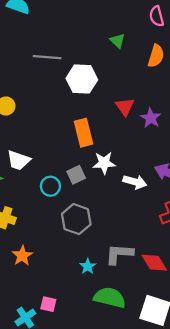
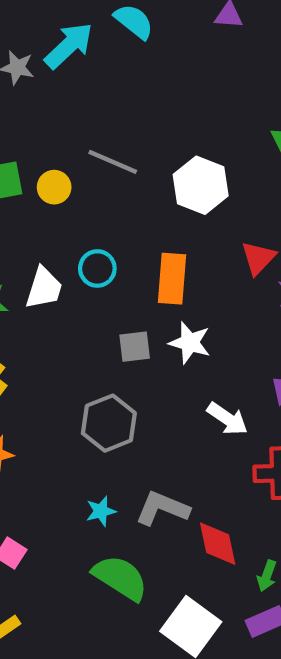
gray line: (47, 57) -> (113, 162), moved
white trapezoid: (19, 160) -> (44, 288), turned -110
white arrow: (135, 182) -> (227, 419), moved
cyan circle: (50, 186) -> (97, 268), moved

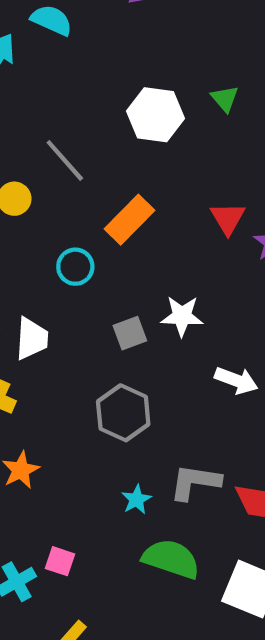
gray line: (113, 162) -> (65, 160), turned 39
white hexagon: (201, 185) -> (155, 115), moved
orange rectangle: (172, 279) -> (129, 220), moved, turned 54
white trapezoid: (44, 288) -> (32, 339), moved

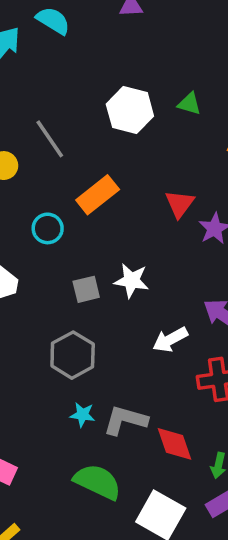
green triangle: (225, 99) -> (189, 104), turned -40
white arrow: (236, 380) -> (170, 340), turned 124
cyan star: (136, 500) -> (83, 415), moved, turned 30

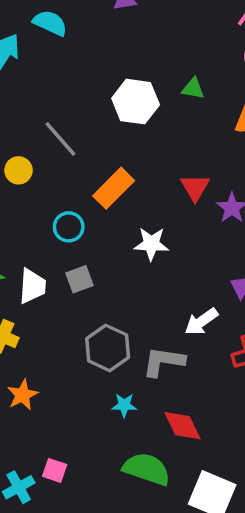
white star: (131, 281) -> (151, 244), moved
gray square: (86, 289) -> (80, 279), moved
gray L-shape: (125, 420) -> (164, 362), moved
red diamond: (175, 444) -> (182, 426), moved

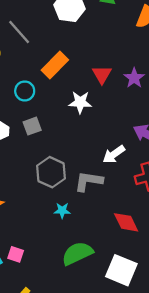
red triangle: (195, 187) -> (102, 74), moved
red diamond: (182, 426) -> (126, 222), moved
green semicircle: (147, 469) -> (77, 253), turned -44

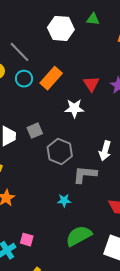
cyan circle: (25, 91) -> (24, 79), moved
white arrow: (114, 154) -> (105, 151), turned -36
gray hexagon: (51, 172) -> (60, 152), moved

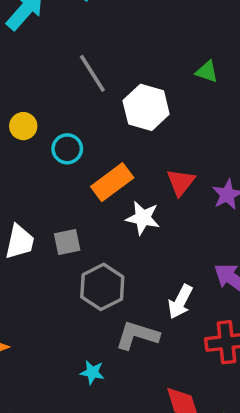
white hexagon: (61, 28) -> (146, 107), moved
gray line: (20, 52) -> (92, 73), moved
orange rectangle: (51, 78) -> (112, 182), moved

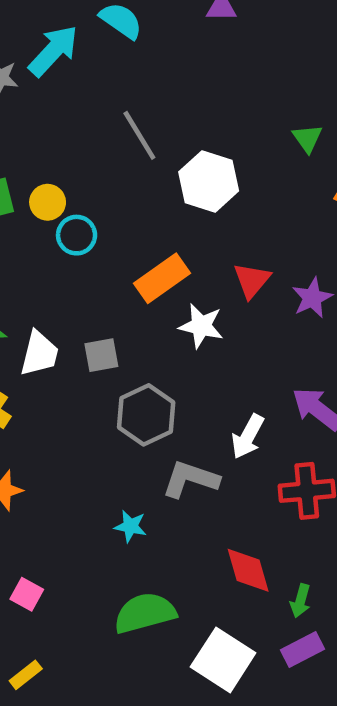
green triangle: (207, 72) -> (307, 138), moved, turned 35
cyan circle: (67, 149) -> (77, 235), moved

